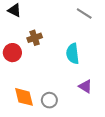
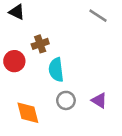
cyan semicircle: (73, 54) -> (56, 70), moved
gray circle: (49, 100) -> (66, 100), moved

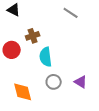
gray line: (98, 16) -> (71, 13), moved

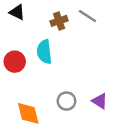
brown cross: (33, 36) -> (59, 21), moved
cyan semicircle: (46, 57) -> (44, 52), moved

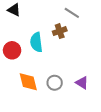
brown cross: (59, 21) -> (60, 31), moved
orange diamond: (28, 113) -> (28, 82), moved

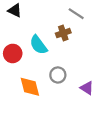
cyan semicircle: (36, 42) -> (38, 45), turned -30
gray circle: (55, 83) -> (58, 75), moved

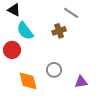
cyan semicircle: (38, 45) -> (25, 31), moved
purple triangle: (87, 88) -> (81, 82), turned -40

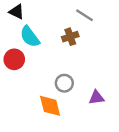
orange diamond: (28, 81) -> (50, 106), moved

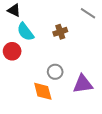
gray line: (85, 15) -> (88, 13), moved
purple triangle: (97, 97) -> (83, 84), size x1.5

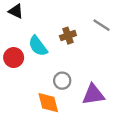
gray line: (88, 13) -> (101, 25), moved
cyan semicircle: (25, 32) -> (38, 46), moved

